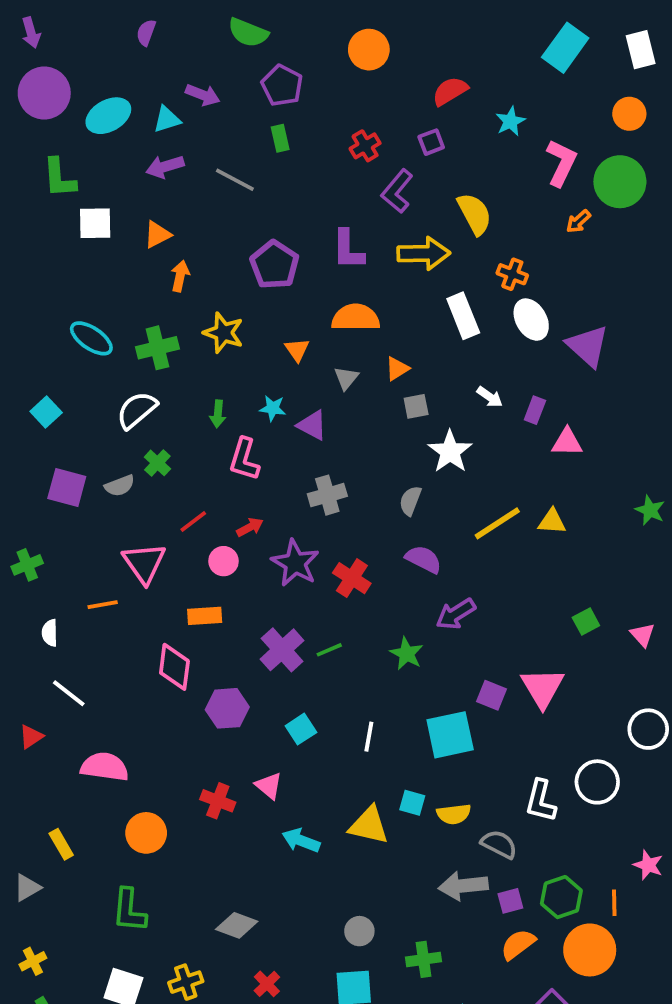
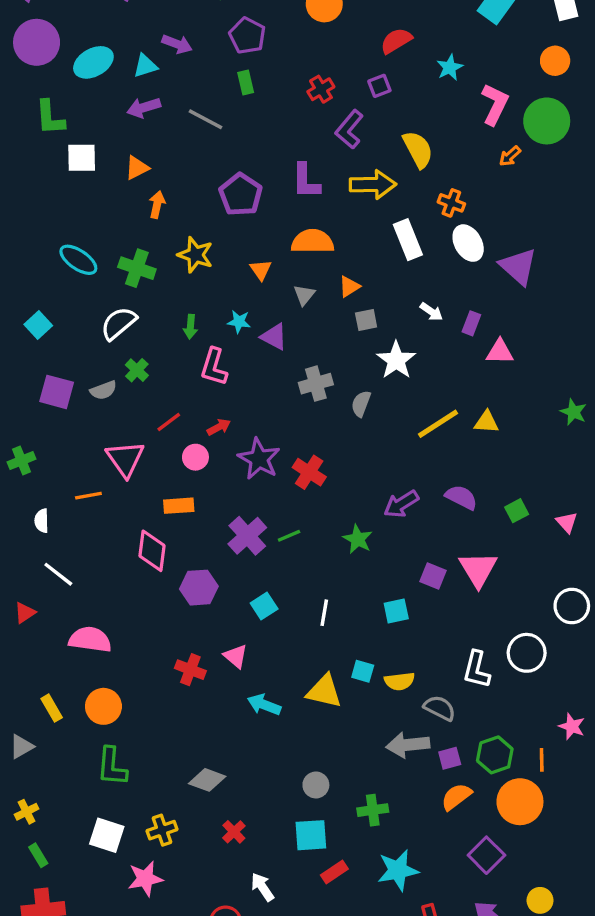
green cross: (157, 348) -> (137, 268), turned 33
gray cross: (327, 495) -> (316, 384), moved
purple semicircle: (424, 559) -> (461, 497), moved
cyan square: (450, 735) -> (396, 611), size x0.6
orange circle: (146, 833) -> (103, 706), moved

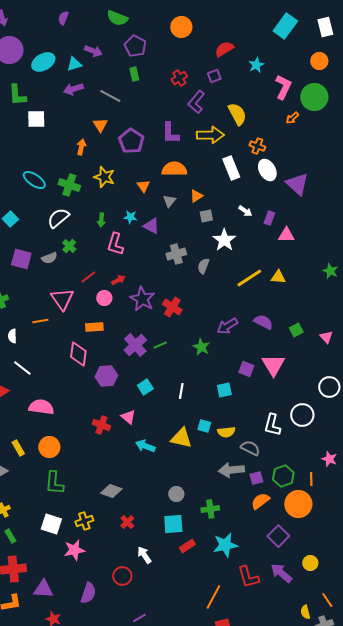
orange triangle: (137, 168) -> (100, 125), moved, turned -35

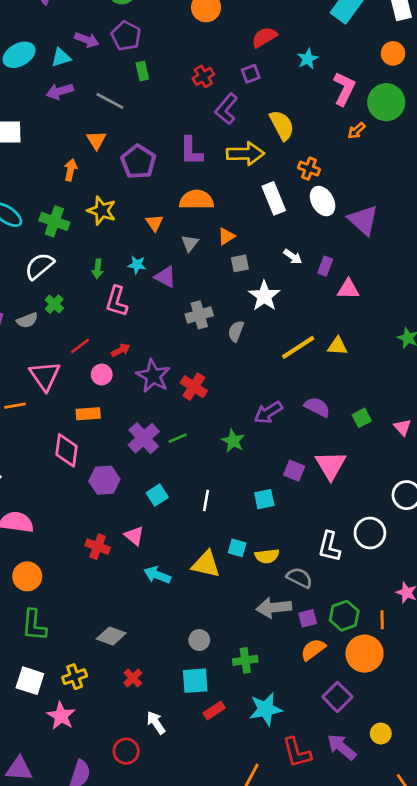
purple pentagon: (135, 46) -> (126, 36), moved
pink star: (74, 550) -> (61, 716), turned -30

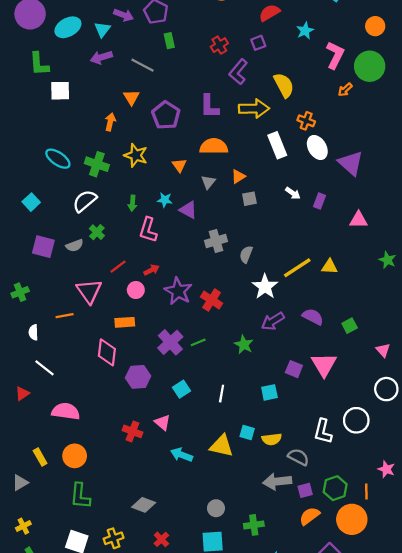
cyan triangle: (61, 57) -> (102, 29), turned -36
pink triangle: (348, 289) -> (358, 220), moved
white star: (264, 296) -> (265, 287), moved
pink triangle: (402, 427) -> (383, 350), moved

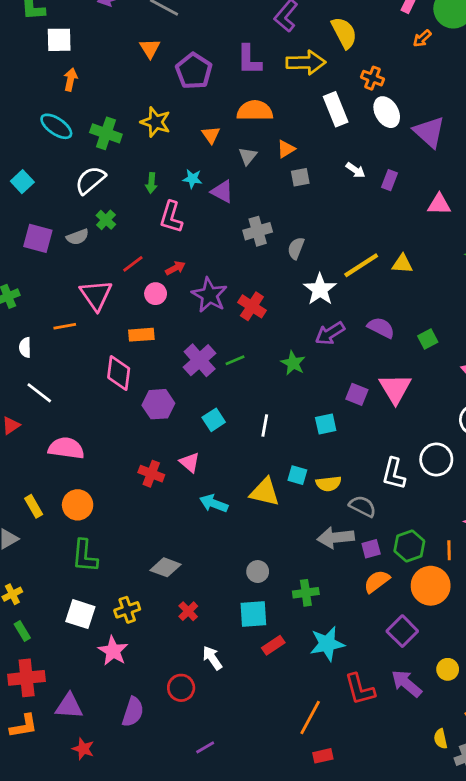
orange arrow: (110, 122) -> (70, 79), moved

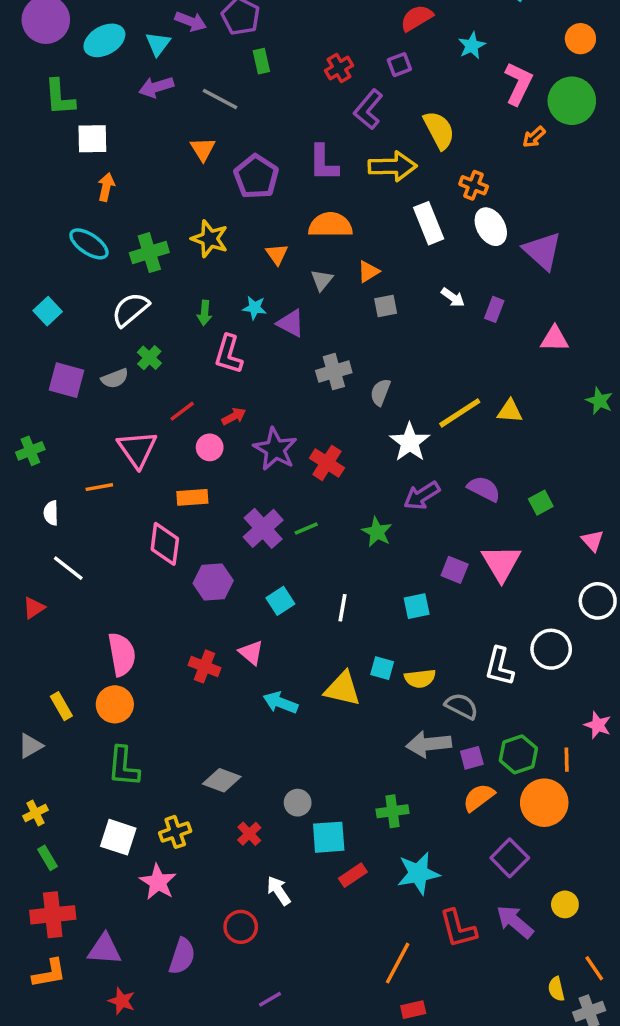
green cross: (106, 133) -> (149, 253), turned -36
pink semicircle: (66, 448) -> (122, 654), moved, turned 72
gray circle: (258, 572) -> (298, 803), moved

